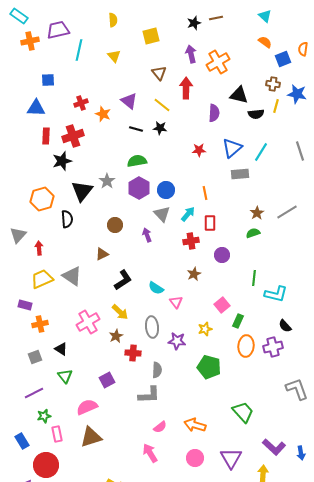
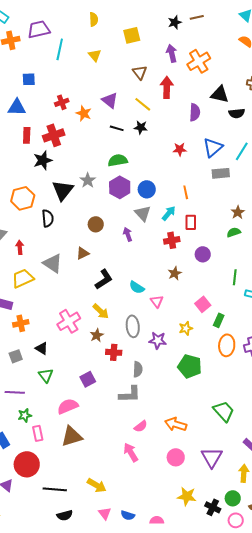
gray triangle: (72, 276) -> (53, 263), moved
purple line: (34, 393) -> (15, 392), turned 30

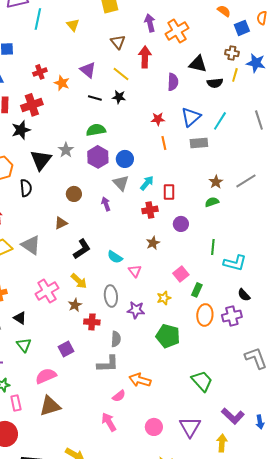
orange line: (186, 192) -> (164, 143), moved
gray triangle: (53, 263) -> (31, 245), moved
orange arrow: (176, 424) -> (140, 380), moved

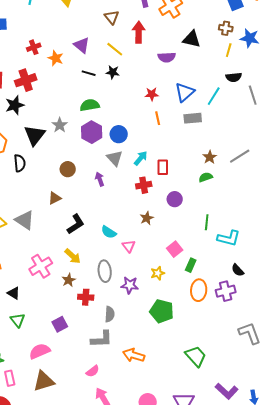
purple semicircle: (173, 82) -> (167, 57), turned 84
black semicircle: (215, 83) -> (234, 77), moved
pink semicircle: (119, 396) -> (93, 371), moved

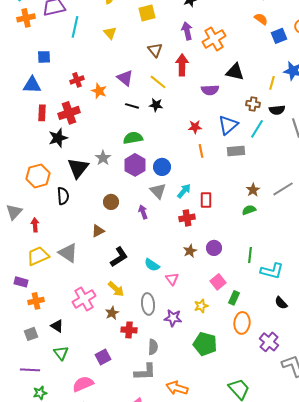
brown cross: (226, 28) -> (253, 104), moved
purple circle: (175, 199) -> (214, 248), moved
purple cross: (226, 291) -> (269, 342), moved, turned -36

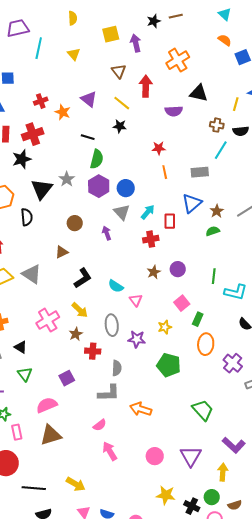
purple arrow: (187, 31) -> (136, 43), moved
black line: (132, 106) -> (88, 137), moved
blue triangle: (228, 125) -> (192, 203), moved
green semicircle: (133, 138) -> (97, 159), turned 114

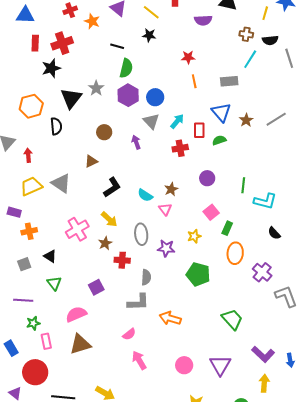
blue triangle: (192, 203) -> (221, 112), turned -30
green semicircle: (213, 231) -> (219, 140), moved
brown star: (154, 272) -> (171, 189), moved
yellow arrow: (223, 472) -> (264, 383), moved

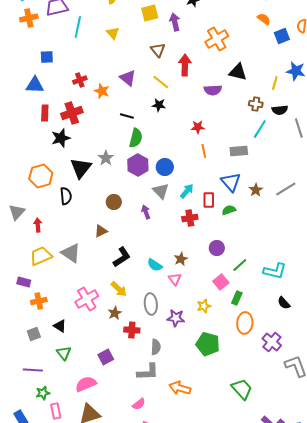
green line: (243, 185) -> (240, 265), moved, turned 42

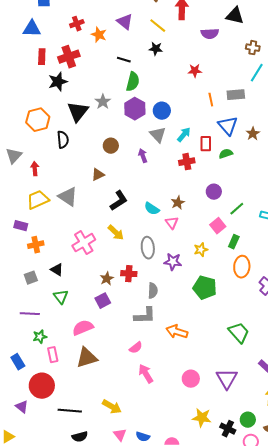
orange line: (204, 151) -> (211, 100), moved
brown star: (115, 313) -> (107, 279), moved

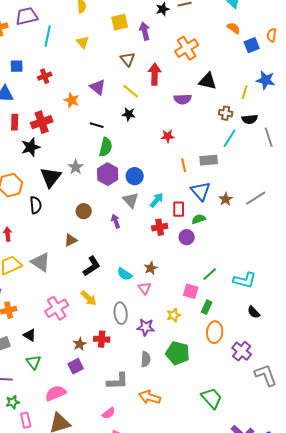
red cross: (77, 24) -> (45, 76), moved
purple circle: (214, 192) -> (187, 237), moved
pink square: (218, 226) -> (191, 291), turned -35
gray semicircle: (153, 291) -> (146, 359), moved

